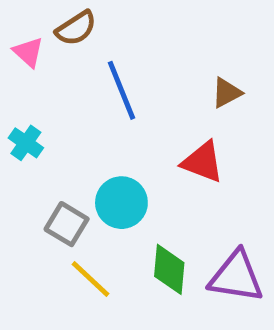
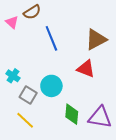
brown triangle: (227, 93) -> (96, 39), size x1.6
cyan cross: (26, 143) -> (13, 76), moved
yellow line: (90, 279) -> (25, 120), moved

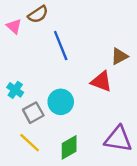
brown triangle: (96, 39) -> (119, 56), moved, size x0.7
gray square: (28, 95) -> (33, 113), turned 30
green diamond: (72, 114) -> (69, 147), moved, turned 55

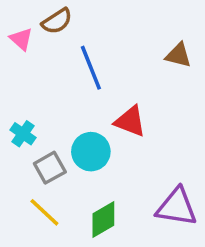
brown triangle: (119, 56) -> (178, 55), moved, turned 42
red triangle: (101, 81) -> (130, 121), moved

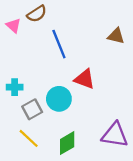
cyan cross: (23, 134) -> (15, 87), turned -35

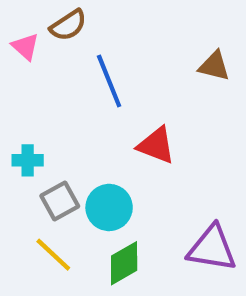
cyan circle: (59, 99) -> (109, 207), moved

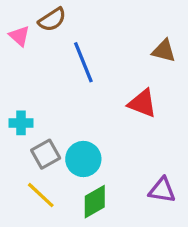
red triangle: (156, 145) -> (142, 103), moved
purple triangle: (212, 248) -> (162, 190), size x0.7

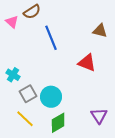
cyan cross: (21, 123) -> (13, 75), turned 32
purple triangle: (162, 190) -> (99, 116), turned 48

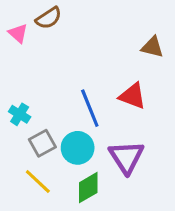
blue line: (51, 38) -> (90, 108), moved
purple triangle: (99, 116) -> (126, 157), moved, size x1.4

